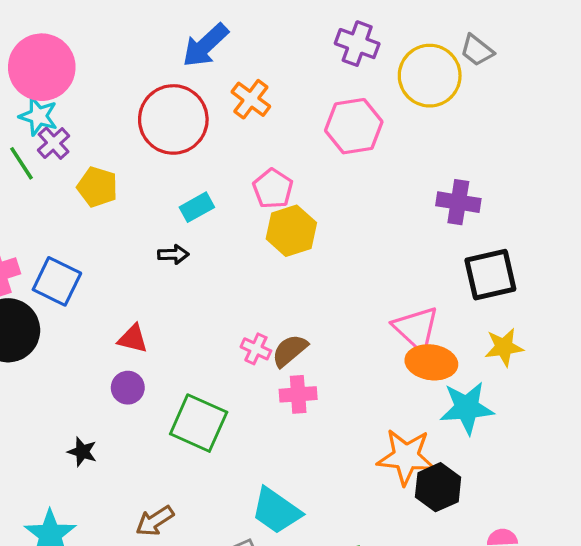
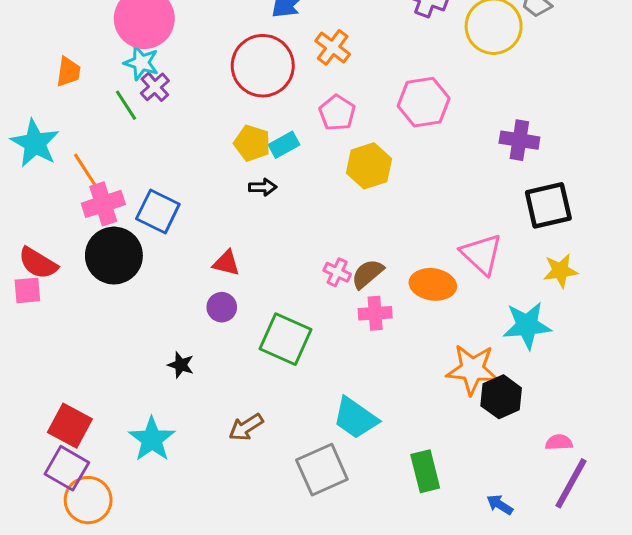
pink hexagon: (354, 126) -> (424, 102), moved
yellow pentagon: (97, 187) -> (252, 143), moved
pink pentagon: (273, 189) -> (337, 113), moved
orange ellipse: (431, 362) -> (433, 284), moved

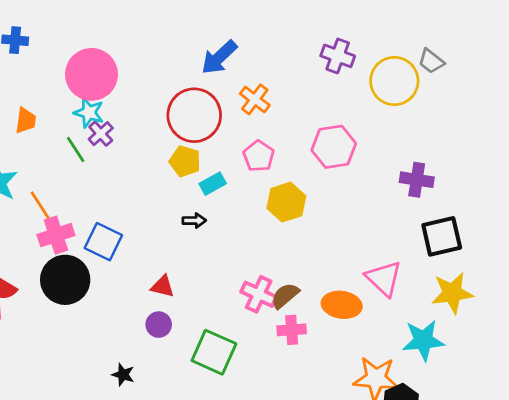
yellow pentagon: (252, 143) -> (185, 161), moved
yellow star: (560, 271) -> (452, 293), size x1.4
pink cross: (337, 272) -> (259, 294), size x1.5

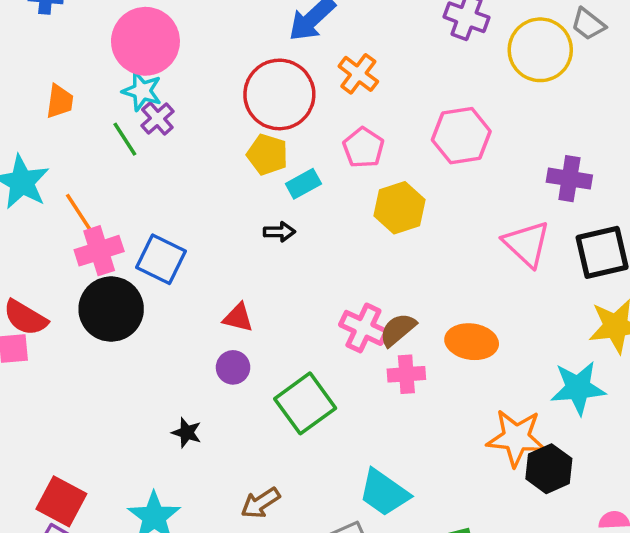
pink triangle: (384, 278) -> (527, 244), moved
green square: (214, 352) -> (305, 403), turned 30

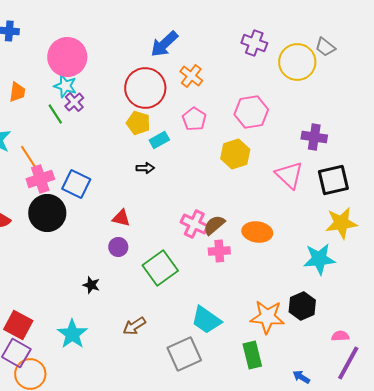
yellow hexagon: (400, 208) -> (235, 154), moved
orange star: (516, 438) -> (267, 317), moved

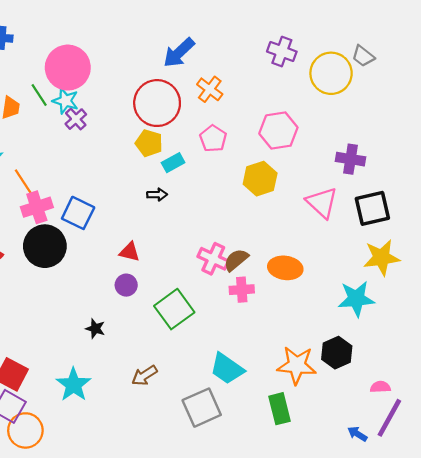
green line: (55, 114) -> (39, 95), moved
blue arrow: (301, 377) -> (357, 434), moved

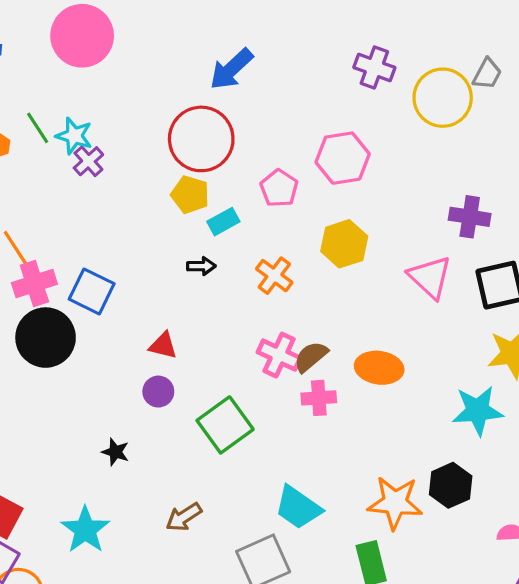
gray trapezoid: (363, 56) -> (487, 74), turned -100
pink circle: (68, 68) -> (82, 36), moved
orange cross: (210, 89) -> (274, 276), moved
pink hexagon: (278, 131) -> (343, 158), moved

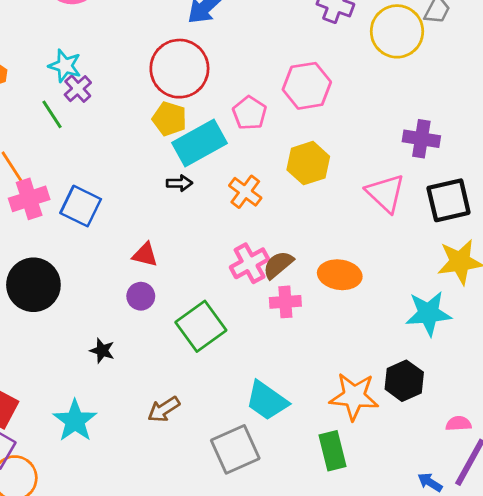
green line: (38, 128) -> (52, 114), moved
cyan rectangle: (223, 222) -> (199, 143), size x1.8
black circle: (46, 338) -> (33, 285), moved
pink cross: (279, 355) -> (250, 263), turned 36

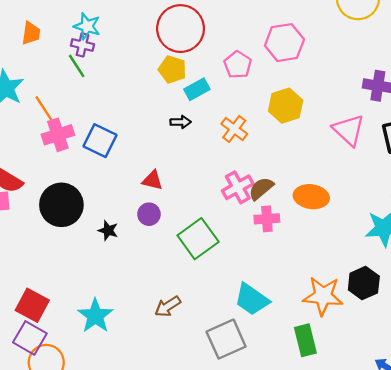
purple cross: (78, 89) -> (82, 45), moved, turned -35
cyan rectangle: (199, 143) -> (197, 89), size x0.6
black star: (102, 351) -> (108, 231), moved

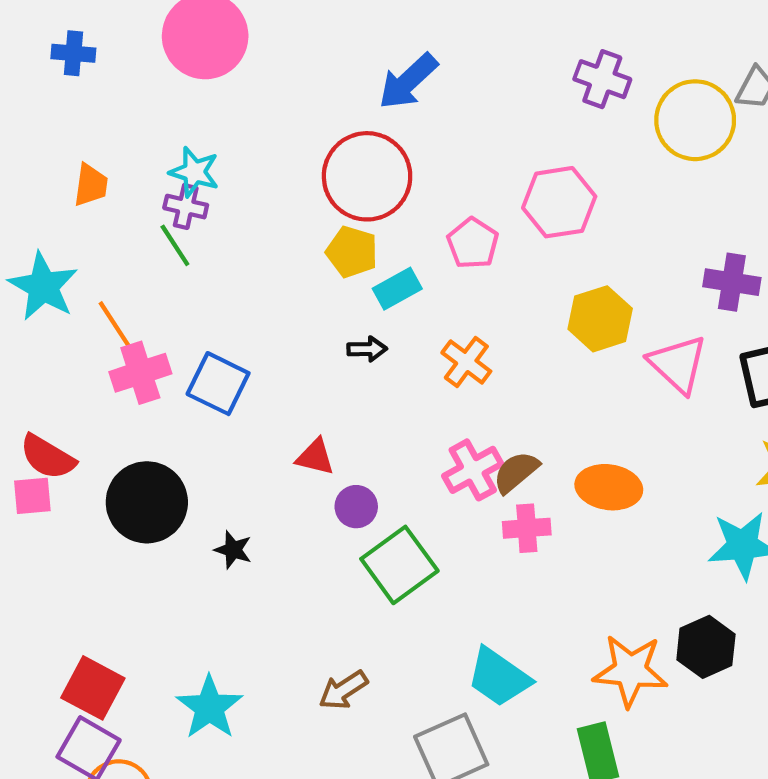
yellow hexagon: (286, 106) -> (600, 319), moved
purple circle: (149, 214) -> (356, 507), moved

